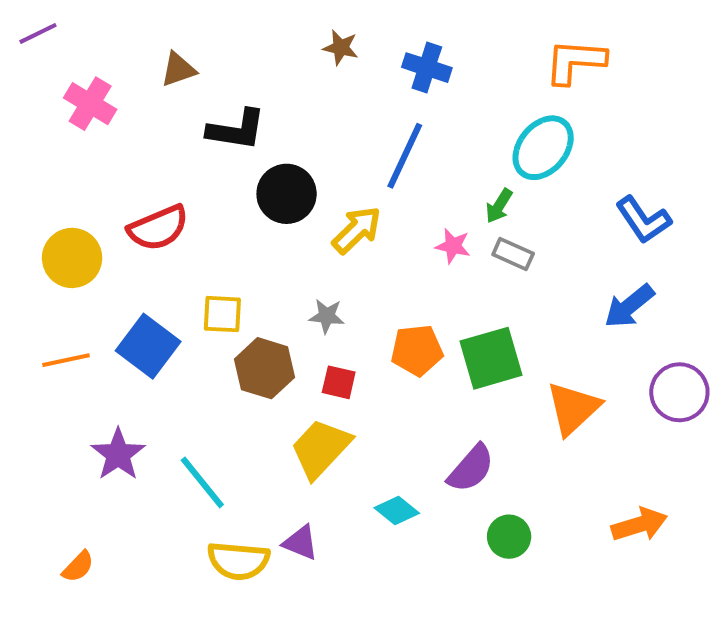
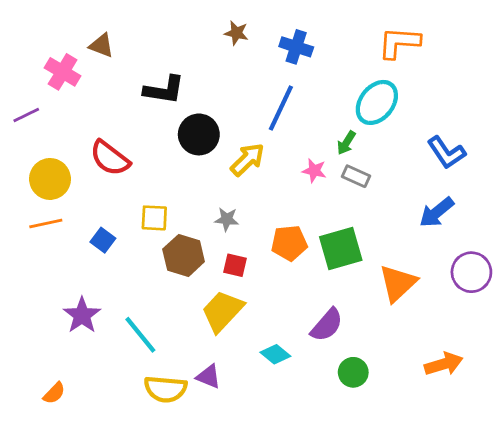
purple line: (38, 33) -> (26, 115), moved
brown triangle: (178, 70) -> (101, 45), moved, turned 40
red semicircle: (158, 228) -> (110, 158), turned 60
blue square: (148, 346) -> (103, 240), size x0.6
orange line: (66, 360) -> (46, 223), moved

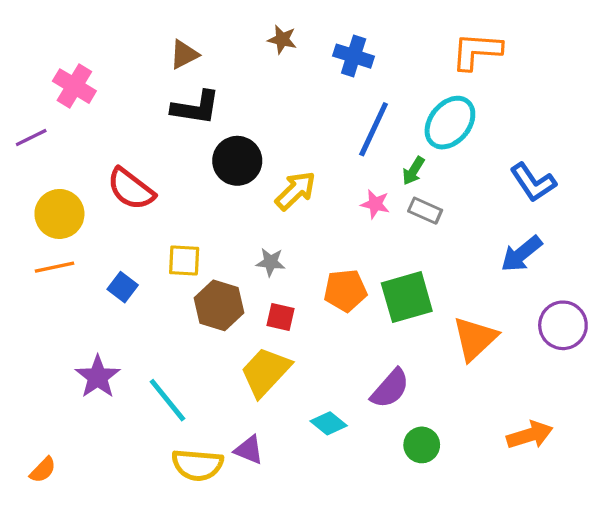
brown triangle: (101, 45) -> (184, 54), moved, turned -48
blue line: (281, 108) -> (374, 129), moved
orange semicircle: (54, 393) -> (43, 470), moved

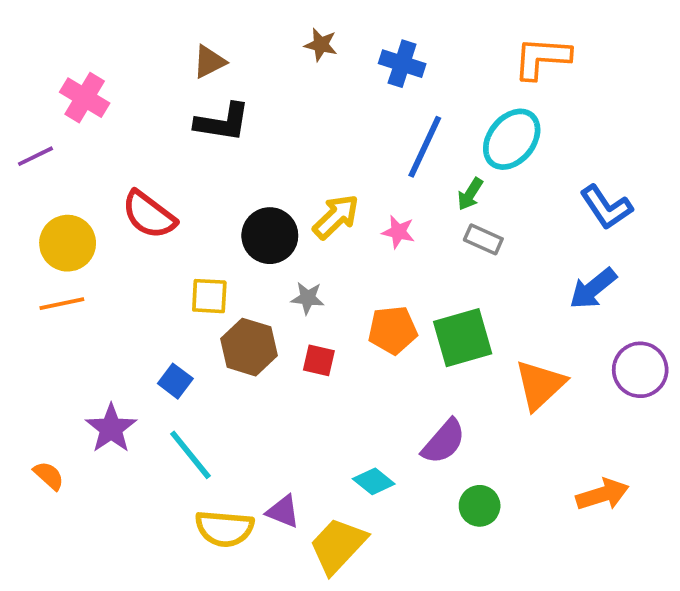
black circle: (237, 161) -> (270, 236), moved
pink star: (375, 204) -> (398, 232), moved
blue square: (123, 287) -> (175, 381), moved
yellow trapezoid: (266, 372) -> (338, 546), moved
orange semicircle: (43, 470) -> (49, 476), moved, turned -92

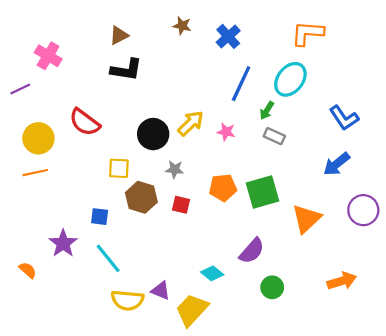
blue cross: (402, 64) -> (228, 36), turned 30
blue square: (175, 381) -> (100, 217), turned -30

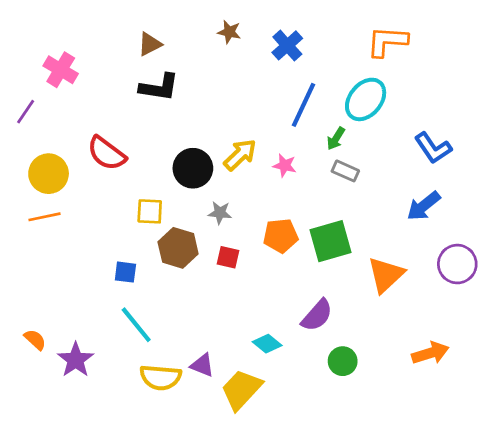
purple line: (20, 89) -> (26, 112), turned -30
purple star: (63, 243) -> (76, 360), moved

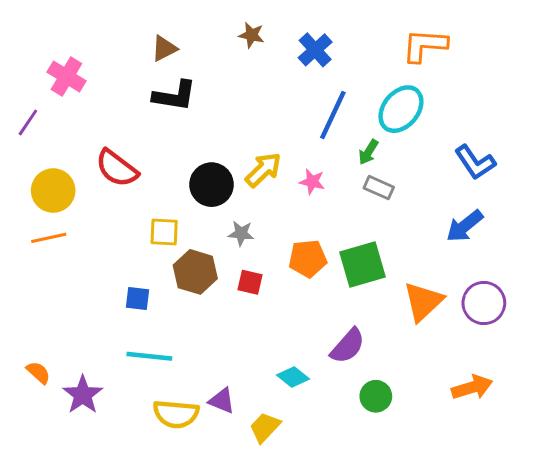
purple circle: (457, 264) -> (484, 303), moved
cyan line: (136, 325) -> (149, 356), turned -45
yellow trapezoid: (241, 389) -> (265, 427), size x0.7

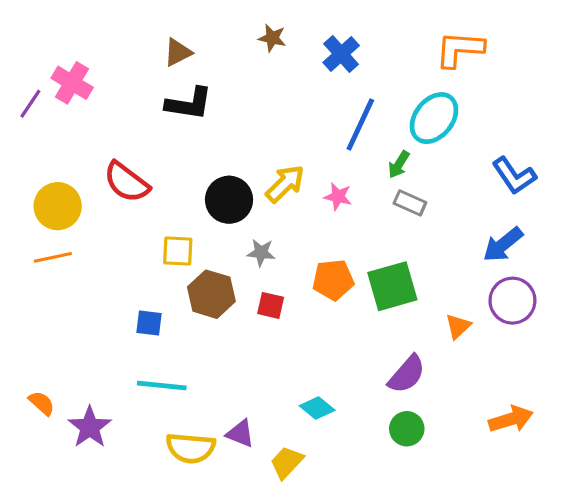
purple line: (28, 122) -> (30, 104), moved
orange triangle: (423, 302) -> (458, 326), size x0.6
purple circle: (484, 303) -> (512, 301), moved
purple semicircle: (348, 346) -> (407, 374), moved

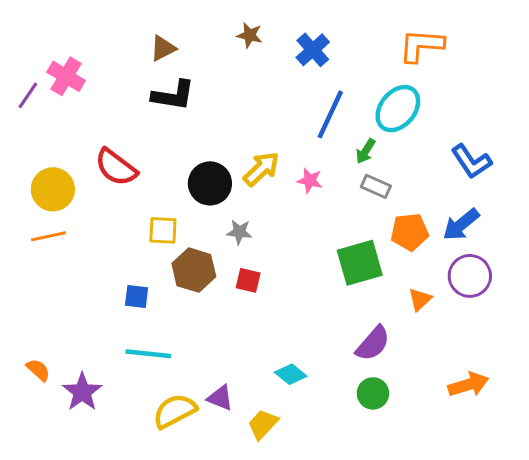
orange pentagon: (333, 280) -> (410, 232), moved
yellow semicircle: (191, 448) -> (175, 411), turned 147

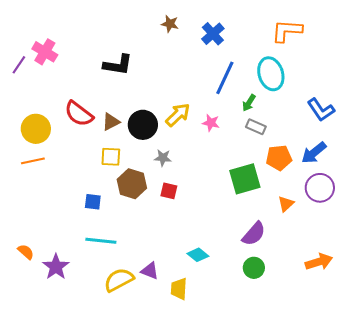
brown triangle: (163, 48) -> (111, 122), moved
cyan ellipse: (398, 109) -> (271, 74), turned -56
yellow trapezoid: (263, 424) -> (179, 289), turned -40

